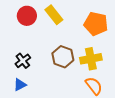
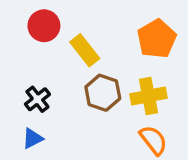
yellow rectangle: (54, 15) -> (85, 50), moved
orange pentagon: (96, 24) -> (157, 39), turned 30

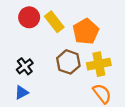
orange pentagon: (157, 39) -> (86, 31), moved
yellow rectangle: (85, 50) -> (54, 22), moved

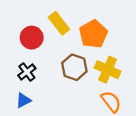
red circle: (29, 17) -> (32, 38), moved
yellow cross: (99, 64) -> (108, 70), turned 35

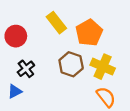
red circle: (32, 38) -> (16, 36), moved
blue triangle: (23, 100) -> (15, 91), moved

